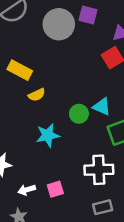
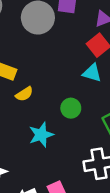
cyan triangle: (102, 107) -> (92, 73), moved

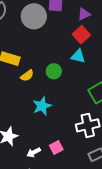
green circle: (71, 108) -> (54, 71), moved

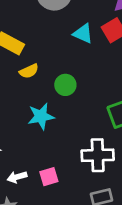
cyan triangle: (78, 56) -> (83, 33), moved
green circle: (54, 71) -> (65, 85), moved

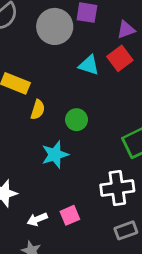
yellow semicircle: (29, 71) -> (38, 110), turned -42

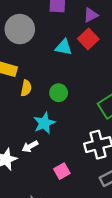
gray circle: (55, 26) -> (20, 29), moved
white arrow: (37, 219) -> (30, 146), moved

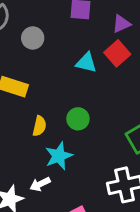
gray circle: (20, 29) -> (33, 38), size x0.6
yellow semicircle: (26, 88) -> (39, 126), moved

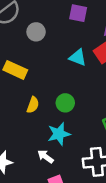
cyan star: (59, 156) -> (59, 134), moved
white arrow: (40, 184) -> (45, 157), moved, turned 56

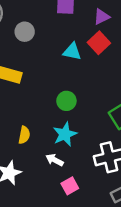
yellow semicircle: (33, 105) -> (24, 135), moved

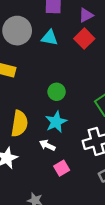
gray circle: (25, 32) -> (17, 31), size x1.6
cyan triangle: (72, 52) -> (49, 38), moved
yellow semicircle: (24, 135) -> (19, 124), size x1.6

